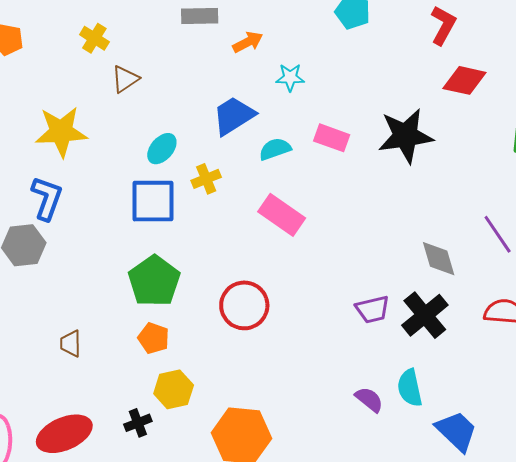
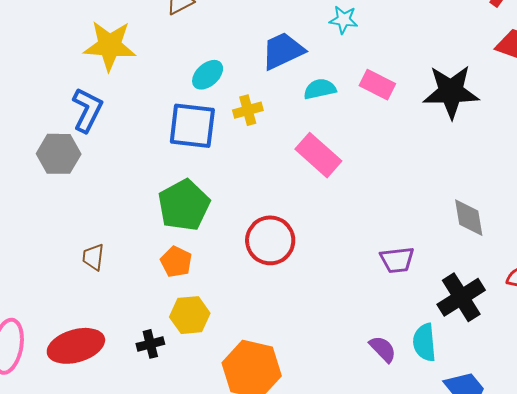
black cross: (425, 315) -> (461, 297), moved

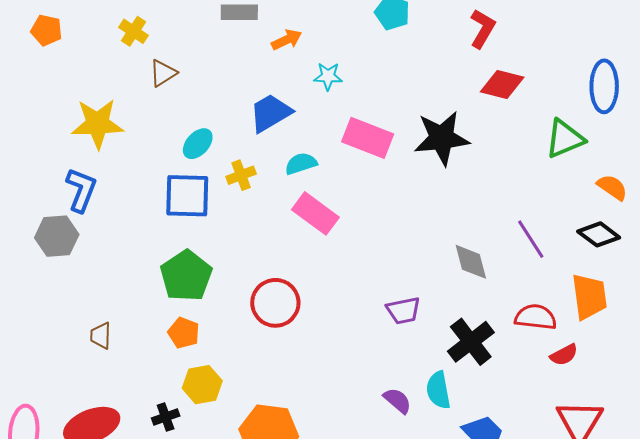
pink rectangle: (377, 85) -> (368, 138), size x1.4
cyan semicircle: (320, 89) -> (301, 164), moved

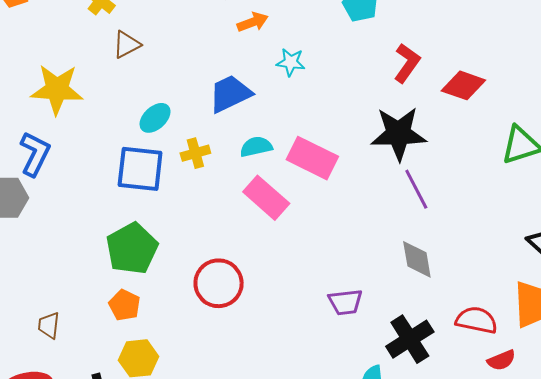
red L-shape: (483, 29) -> (407, 63), moved
pink rectangle: (368, 138) -> (312, 158), moved
purple line: (531, 239) -> (416, 189), moved
brown trapezoid: (101, 336) -> (49, 325), moved

